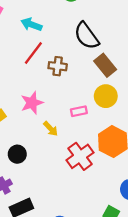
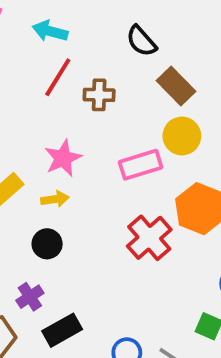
black semicircle: (87, 36) -> (141, 41), size x0.7
pink rectangle: (79, 111) -> (141, 165), size x1.5
yellow arrow: (51, 129) -> (55, 199), moved, turned -49

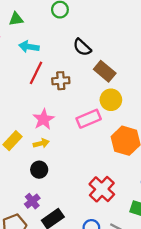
red cross: (149, 238) -> (102, 189), moved

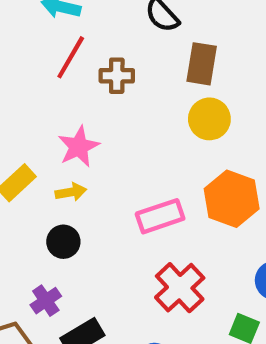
brown rectangle: (105, 71) -> (202, 64), turned 55
pink rectangle: (89, 119) -> (160, 216), moved

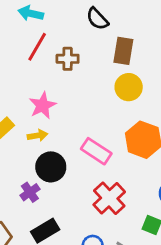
pink rectangle: (160, 216) -> (96, 151), turned 52
black circle: (63, 242) -> (51, 167), moved, size x1.4
purple cross: (46, 301) -> (30, 192), moved

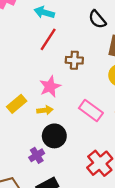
brown cross: (68, 59) -> (74, 60), moved
pink rectangle: (96, 151) -> (91, 111), moved

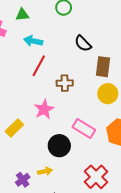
yellow arrow: (45, 110) -> (45, 171), moved
black circle: (54, 136) -> (59, 146), moved
purple cross: (37, 155) -> (23, 180), moved

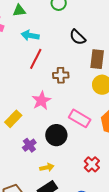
yellow arrow: (45, 171) -> (47, 167), moved
red cross: (96, 177) -> (92, 164), size x0.7
purple cross: (23, 180) -> (29, 145), moved

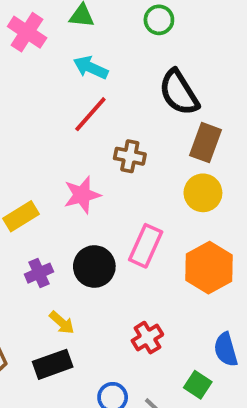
black semicircle: (78, 37) -> (179, 92), size x1.4
pink rectangle: (80, 118) -> (146, 246), turned 70
yellow arrow: (47, 167) -> (62, 323), turned 40

